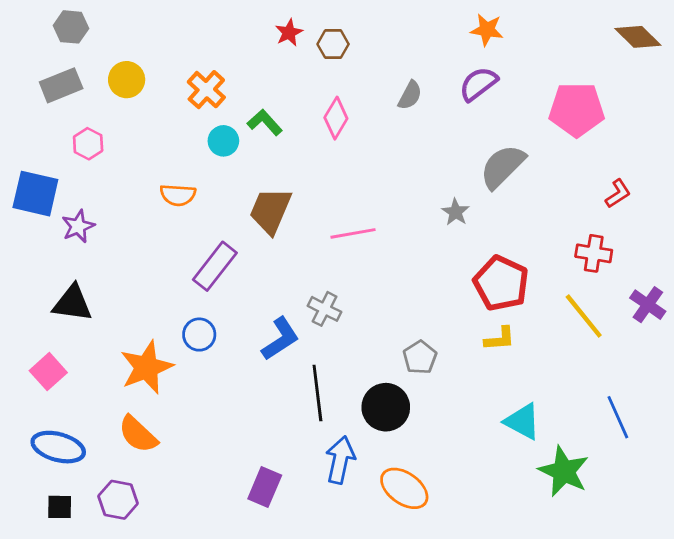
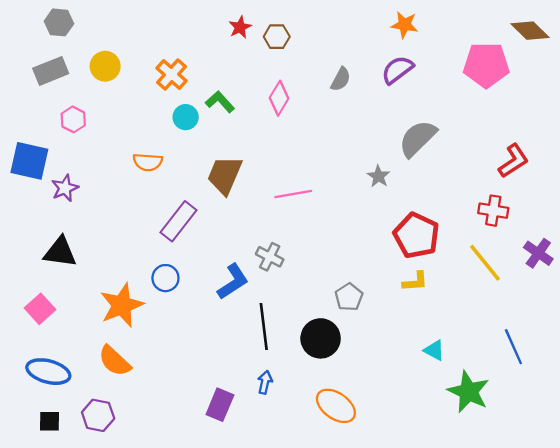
pink pentagon: (577, 110) -> (486, 65), moved
red L-shape: (618, 194) -> (513, 161), size x1.4
cyan triangle: (522, 421) -> (434, 350), size x0.7
blue arrow: (340, 460) -> (265, 382), moved, size x0.6

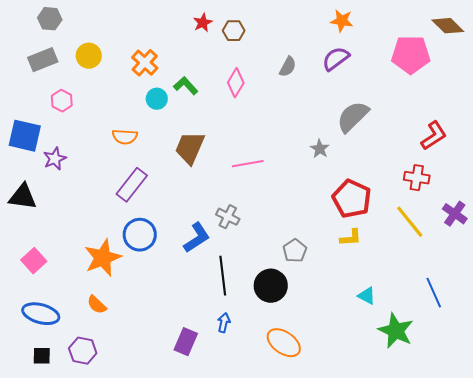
purple rectangle: (179, 221) -> (132, 185), moved
black triangle: (60, 252) -> (23, 197), moved
blue circle: (165, 278) -> (140, 235), size x1.4
orange semicircle: (115, 361) -> (97, 305), size x0.7

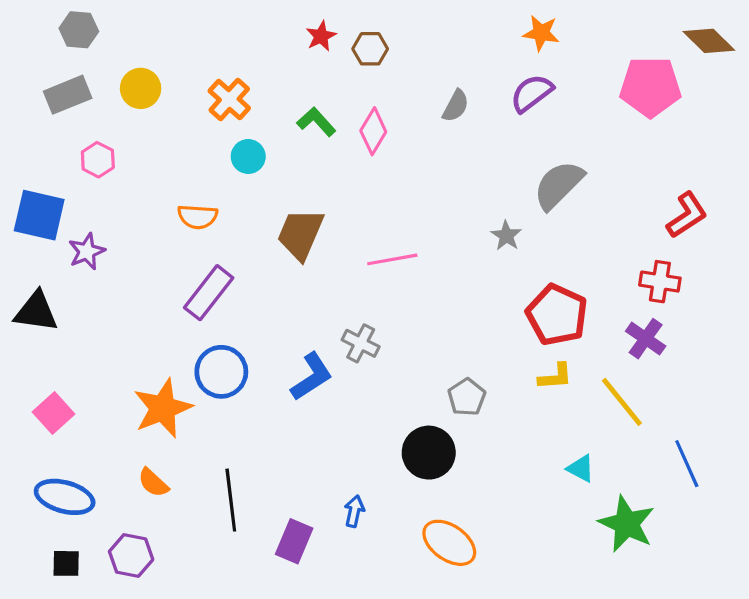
green L-shape: (186, 86) -> (316, 122), moved
purple cross: (455, 214) -> (646, 339), moved
yellow line: (410, 222) -> (622, 402), moved
black line: (223, 276) -> (231, 500), moved

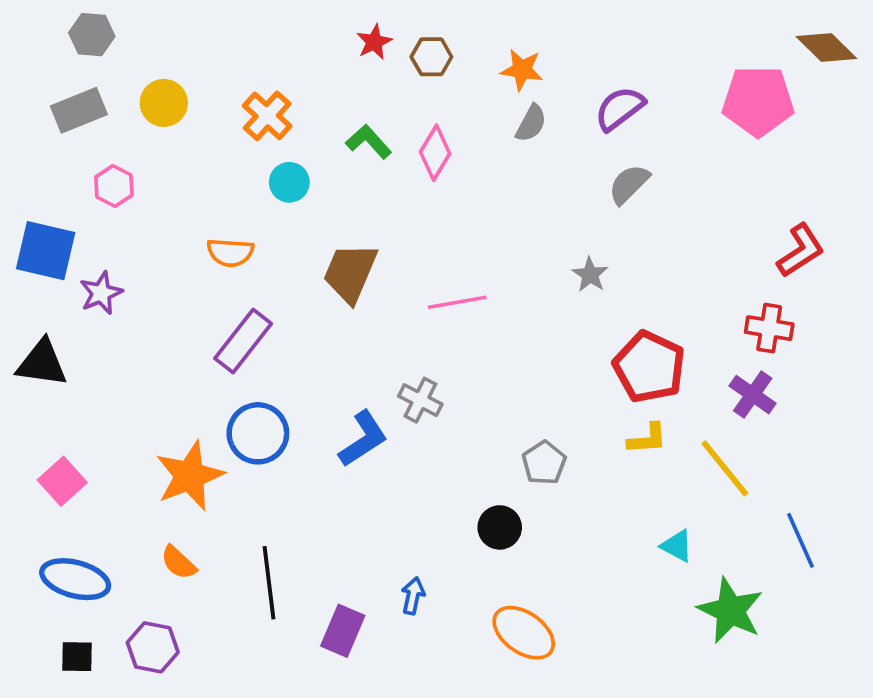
orange star: (541, 33) -> (522, 70), moved
gray semicircle: (559, 185) -> (629, 184), moved, size x0.7
black circle: (429, 453) -> (500, 527), size x0.7

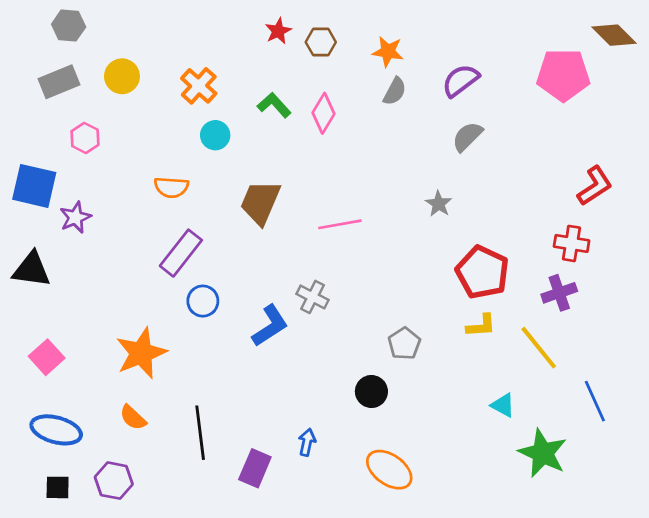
purple cross: (753, 395) -> (559, 293), turned 36
blue circle: (258, 433) -> (203, 301), moved, size x0.7

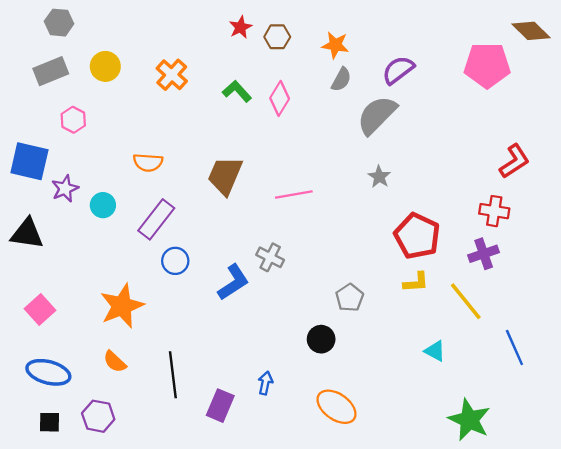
cyan circle: (215, 135) -> (103, 205), moved
gray semicircle: (467, 137) -> (377, 115), moved, size x1.5
green star: (543, 453) -> (469, 420), moved

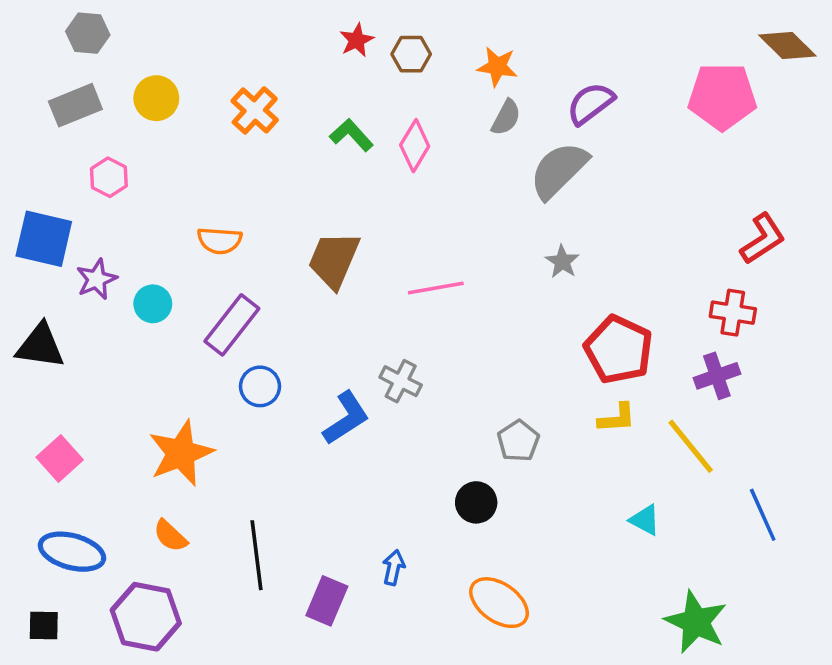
purple hexagon: (98, 416) -> (146, 617), size x1.4
black square: (50, 422) -> (44, 625), moved

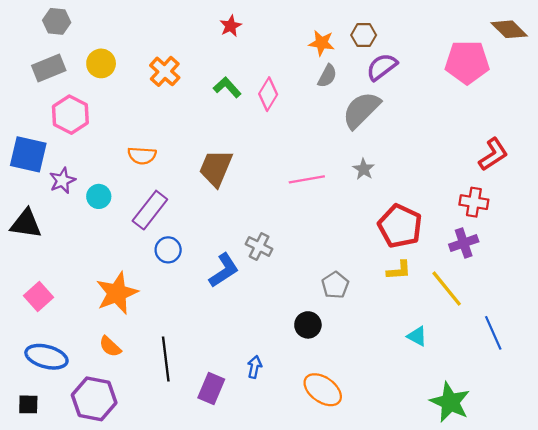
brown hexagon: (411, 54) -> (364, 35), moved
pink hexagon: (109, 177) -> (70, 115), size x1.5
pink line: (436, 288) -> (307, 179), moved

